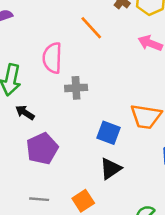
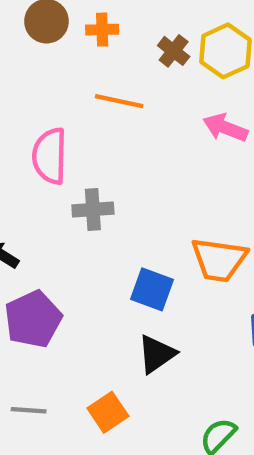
orange line: (91, 28) -> (119, 101), turned -35

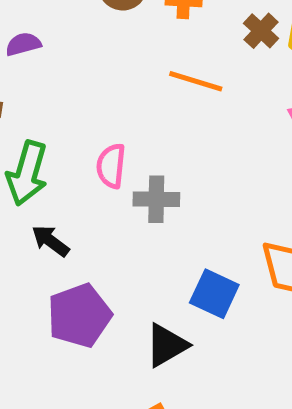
pink semicircle: (50, 156) -> (111, 166), moved, size x0.7
black triangle: (156, 354) -> (167, 345), moved

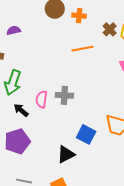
orange line: (196, 81) -> (82, 49), turned -30
pink semicircle: (111, 166) -> (42, 99), moved
purple pentagon: (79, 315) -> (17, 141), moved

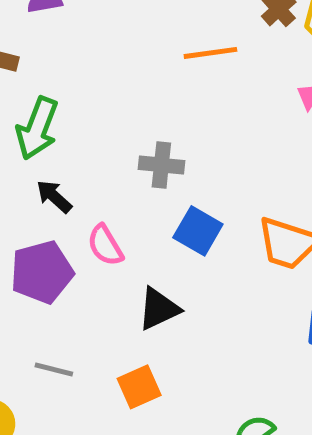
pink semicircle: (42, 99) -> (105, 245), moved, turned -42
blue square: (86, 134) -> (198, 231), moved

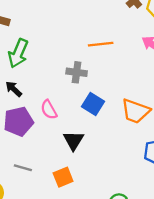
orange line: (210, 53) -> (101, 44), moved
black arrow: (54, 197) -> (14, 89), moved
black triangle: (159, 309) -> (73, 140), turned -35

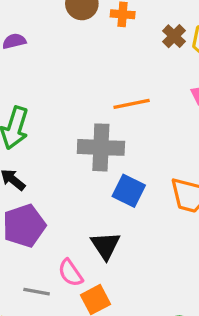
gray cross: (77, 72) -> (101, 147), size x1.5
pink semicircle: (49, 110) -> (70, 273), moved

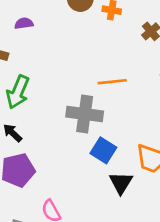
black triangle: (105, 246) -> (121, 183), moved

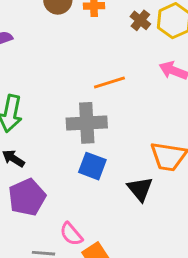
blue square: (103, 150) -> (92, 166), moved

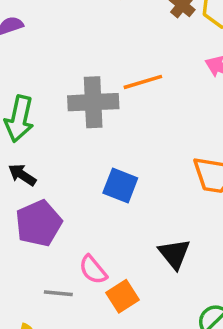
gray cross: (87, 123) -> (93, 102), moved
black triangle: (140, 189) -> (174, 254), moved

